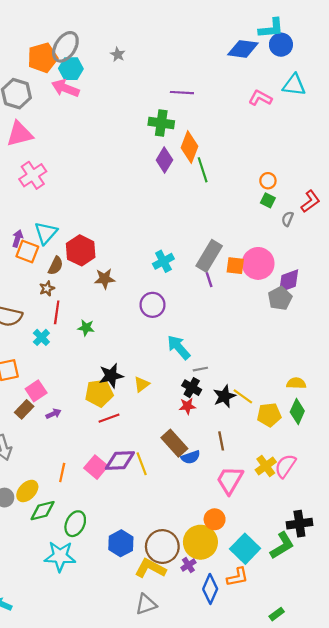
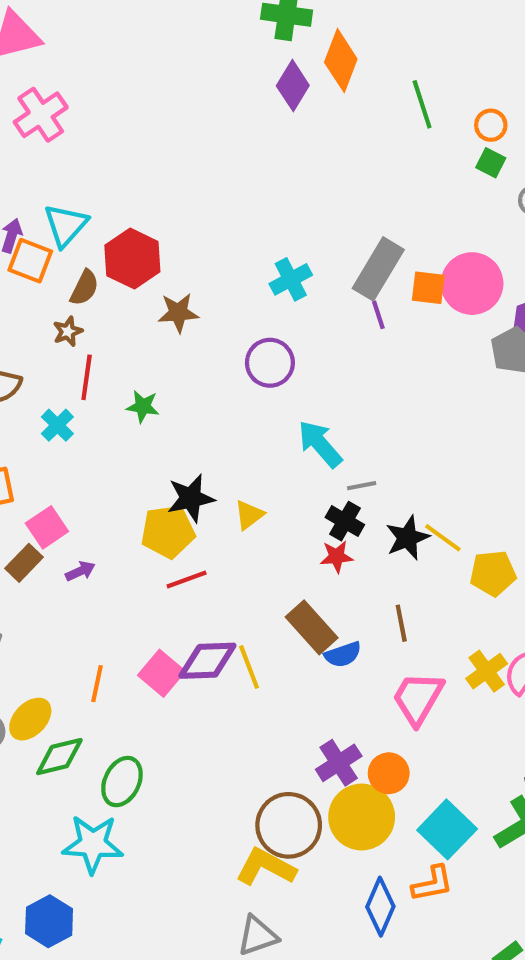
green line: (203, 170) -> (422, 104), moved
blue hexagon: (121, 543) -> (49, 921), moved
purple cross: (188, 565) -> (339, 763), moved, size x1.5

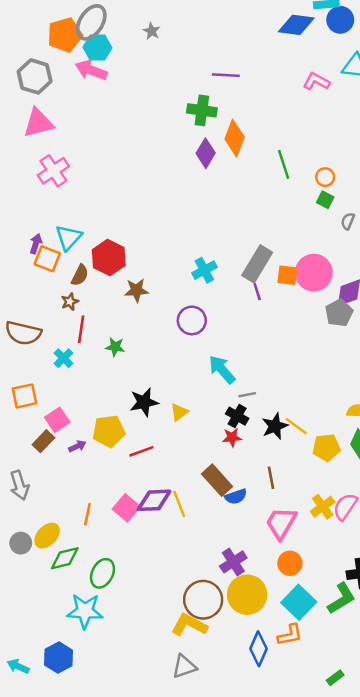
yellow pentagon: (168, 532) -> (109, 431), moved
orange circle: (389, 773) -> (290, 563), moved

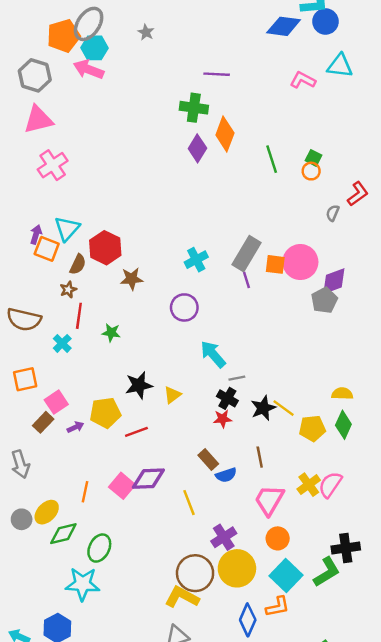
green square: (325, 200) -> (314, 158), moved
brown rectangle: (217, 480) -> (208, 459), size x0.7
yellow line: (179, 504) -> (189, 503), moved

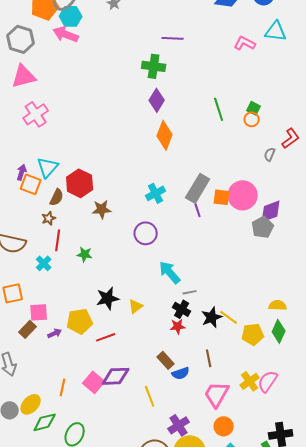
orange diamond: (225, 134) -> (165, 135), moved
pink square: (56, 402) -> (39, 312), turned 30

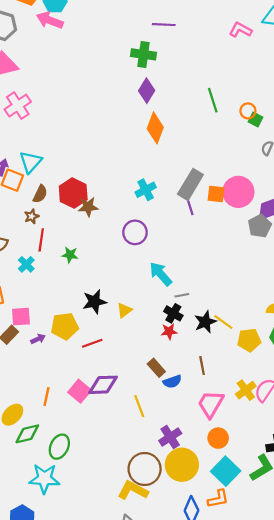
green square: (254, 108) -> (255, 119), moved
red hexagon: (80, 183) -> (73, 193), moved

